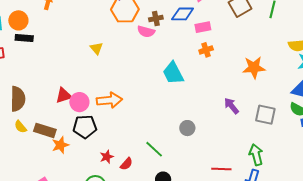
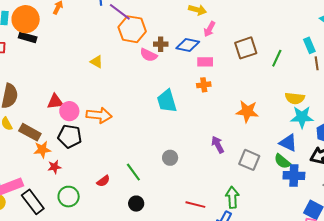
orange circle: (18, 20) -> (26, 19), size x1.4
yellow triangle: (96, 48) -> (97, 62), turned -32
red star: (107, 157) -> (55, 167), moved

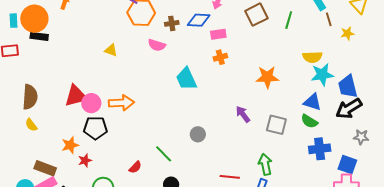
pink semicircle: (149, 55) -> (157, 45), moved
red triangle: (55, 102) -> (76, 96), size x1.4
brown rectangle: (30, 132) -> (45, 168), moved
blue cross: (294, 176) -> (320, 149), moved

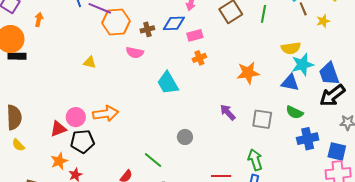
red triangle: (76, 96) -> (58, 129), moved, size x0.7
blue triangle: (312, 102) -> (290, 83), moved

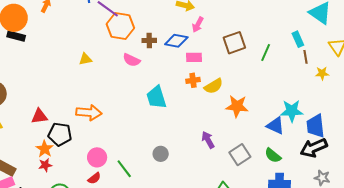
yellow semicircle: (291, 48) -> (214, 86), moved, turned -36
yellow triangle: (90, 62) -> (85, 59), turned -40
pink circle: (76, 117) -> (97, 157), moved
gray square: (262, 119) -> (240, 155), turned 35
orange star: (59, 161) -> (45, 149), moved, turned -30

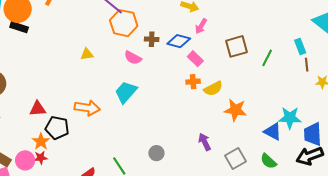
pink rectangle: (194, 57) -> (195, 59), turned 42
cyan trapezoid: (156, 97) -> (126, 92), moved, turned 55
pink circle: (97, 157) -> (25, 160), moved

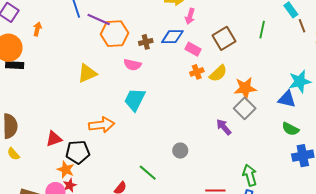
brown square: (237, 46) -> (224, 38), moved
yellow triangle: (87, 54) -> (87, 73), size x1.5
gray square: (236, 158) -> (245, 108), moved

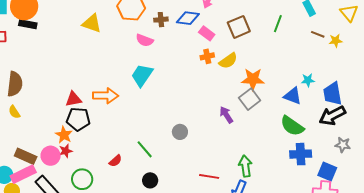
brown line: (302, 26) -> (318, 34), moved, turned -56
yellow triangle: (87, 73) -> (92, 23), moved, turned 35
cyan star: (300, 81) -> (308, 80), size x0.6
green semicircle: (290, 129) -> (292, 126), size x1.4
red triangle: (54, 139) -> (74, 99), moved

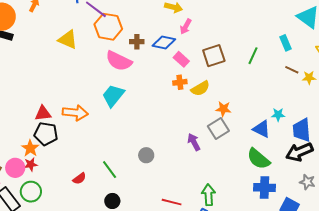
pink semicircle: (145, 40) -> (119, 61), size x1.5
orange star: (253, 79) -> (223, 109), size x0.7
green circle: (82, 179) -> (31, 192), moved

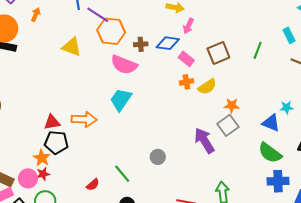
purple arrow: (194, 142) -> (204, 141), size x1.5

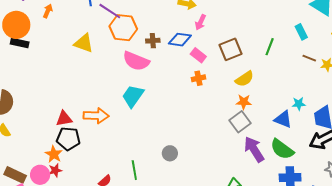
yellow semicircle: (207, 87) -> (245, 79), moved
purple arrow: (204, 141) -> (254, 149), moved
green line: (122, 174) -> (134, 170), turned 30

